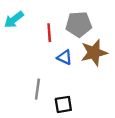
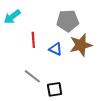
red line: (49, 33) -> (33, 40), moved
gray line: (37, 89) -> (32, 76), turned -60

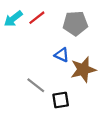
red line: (33, 40) -> (37, 18), moved, turned 56
brown star: (81, 45) -> (83, 70), moved

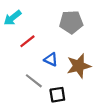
red line: (37, 18) -> (27, 41), moved
blue triangle: (62, 55) -> (51, 59), moved

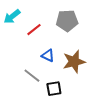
red line: (27, 41) -> (34, 30), moved

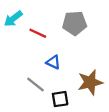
red line: (34, 30) -> (38, 33), turned 63
brown star: (74, 62) -> (90, 82), moved

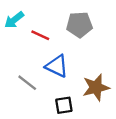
blue triangle: (53, 62) -> (57, 66), size x1.5
gray line: (36, 85) -> (27, 83), moved

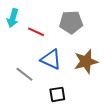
cyan arrow: (14, 20) -> (13, 18), turned -36
brown star: (96, 87) -> (86, 62), moved

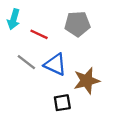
brown star: (86, 62) -> (87, 81), moved
gray line: (24, 74) -> (26, 62), moved

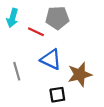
gray pentagon: (77, 24) -> (57, 18), moved
gray line: (26, 62) -> (17, 71), moved, turned 36

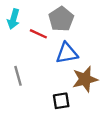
gray pentagon: (57, 18) -> (61, 19), turned -30
blue triangle: (51, 59) -> (67, 53), moved, turned -35

